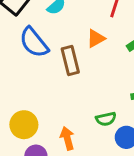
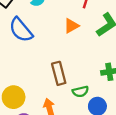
brown rectangle: (70, 61) -> (59, 73), moved

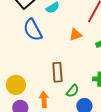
green semicircle: (80, 92) -> (73, 91), turned -48

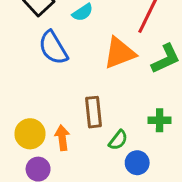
orange triangle: (76, 35) -> (120, 53), size x1.6
orange arrow: (44, 99) -> (62, 138), moved

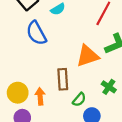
orange triangle: (120, 53) -> (88, 56), moved
green cross: (160, 120) -> (109, 87), turned 32

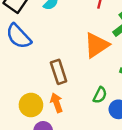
blue semicircle: (36, 33) -> (19, 36), moved
brown rectangle: (63, 79) -> (59, 72), moved

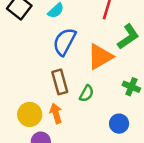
blue semicircle: (19, 36) -> (65, 42), moved, turned 68
green semicircle: (100, 95) -> (87, 93), moved

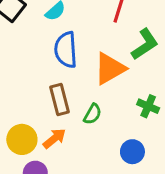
blue semicircle: (65, 42) -> (66, 50), turned -32
orange arrow: (56, 113) -> (54, 138), turned 66

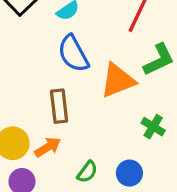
blue semicircle: (66, 50) -> (73, 54), turned -33
green semicircle: (93, 114) -> (87, 172), moved

